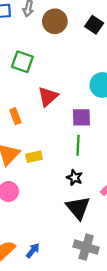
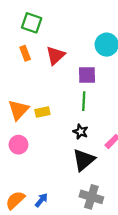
orange rectangle: (15, 116) -> (25, 53), moved
black triangle: (78, 208) -> (84, 160), turned 30

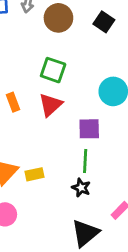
green square: (32, 23) -> (53, 70), moved
black star: (81, 132) -> (81, 188), moved

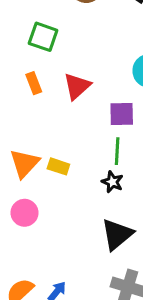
green square: (53, 70) -> (43, 37), moved
yellow rectangle: (34, 174) -> (58, 166), turned 30

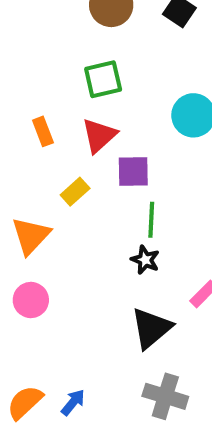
green square: (43, 37) -> (103, 79), moved, turned -32
purple square: (122, 114) -> (133, 172), moved
yellow rectangle: (58, 166) -> (75, 192), moved, turned -60

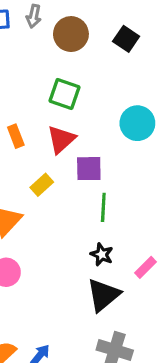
green square: (103, 79) -> (64, 94), turned 32
black star: (145, 260) -> (102, 254), moved

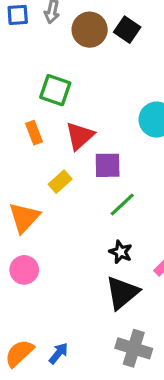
black square: (126, 39) -> (127, 30), moved
green square: (64, 94) -> (55, 90), moved
green line: (103, 207) -> (122, 205), turned 44

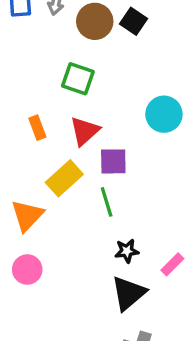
green square: (55, 90) -> (78, 79), moved
yellow rectangle: (60, 182) -> (64, 178), size x1.5
green line: (122, 205) -> (107, 202), moved, turned -64
black star: (121, 252) -> (127, 251), turned -30

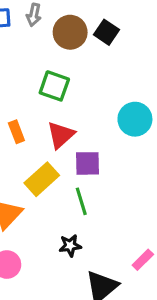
black star: (127, 251) -> (70, 246), moved

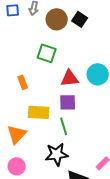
red triangle: (61, 135) -> (70, 78), moved, turned 36
yellow rectangle: (42, 179) -> (39, 112), turned 45
black star: (70, 246) -> (57, 154), size x1.6

